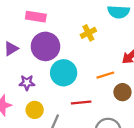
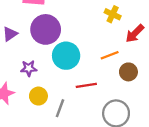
yellow cross: (88, 33) -> (113, 14), moved, turned -35

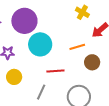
gray line: (60, 108) -> (41, 92), moved

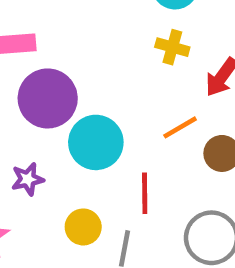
red line: (55, 71) -> (145, 193), turned -72
yellow circle: (14, 77) -> (83, 227), moved

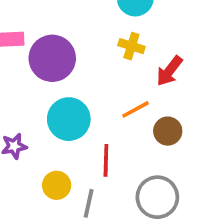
purple circle: (48, 98) -> (52, 58), moved

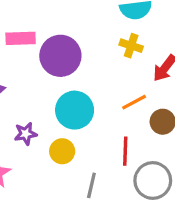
red line: (106, 160) -> (125, 151), moved
yellow circle: (57, 185) -> (62, 151), moved

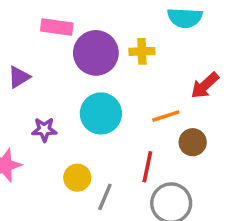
yellow cross: (131, 46) -> (142, 51), moved, turned -30
yellow circle: (62, 151) -> (77, 178), moved

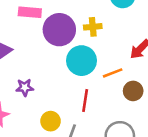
cyan circle: (101, 113) -> (81, 61), moved
red line: (147, 167) -> (85, 100), moved

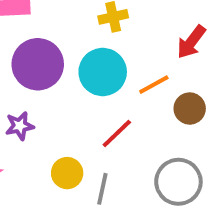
purple circle: (59, 30) -> (38, 64), moved
red line: (85, 100) -> (117, 133), turned 45

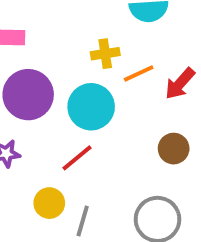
orange line: (154, 85) -> (139, 74), moved
red line: (117, 133) -> (77, 158), moved

